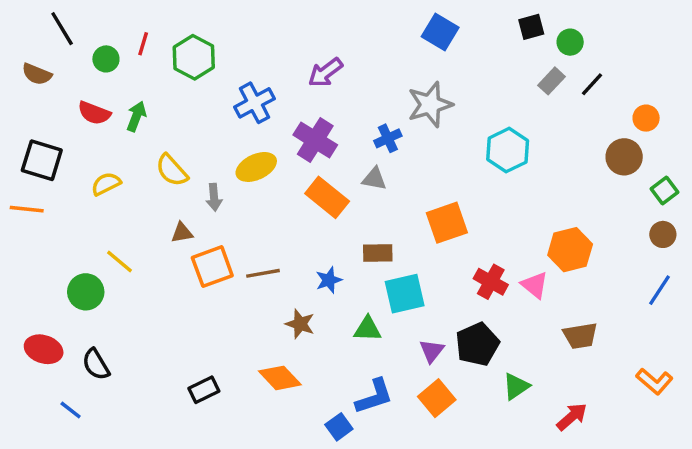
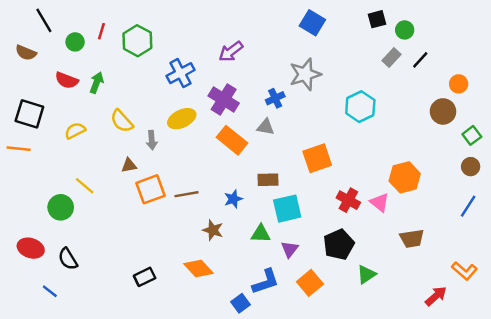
purple triangle: (432, 351) -> (290, 249), moved
red arrow: (572, 417) -> (436, 296), moved

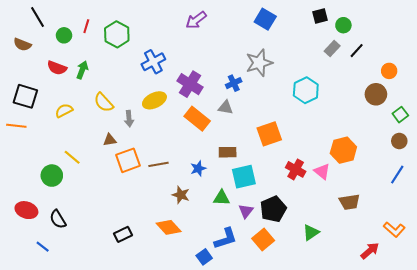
purple arrow: (231, 52) -> (196, 20), moved
black pentagon: (339, 244) -> (273, 209), moved

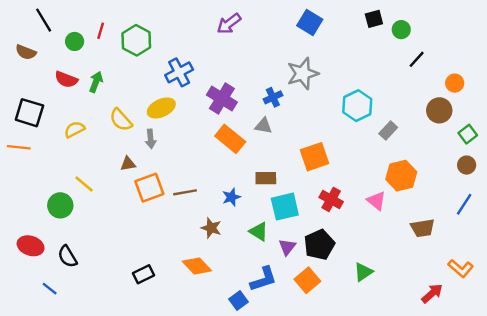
gray rectangle: (332, 49) -> (388, 131), moved
yellow ellipse: (154, 100) -> (161, 108), moved
red cross: (296, 169) -> (331, 199), moved
green triangle: (221, 198) -> (259, 232), turned 30
brown trapezoid: (350, 202) -> (423, 228), moved

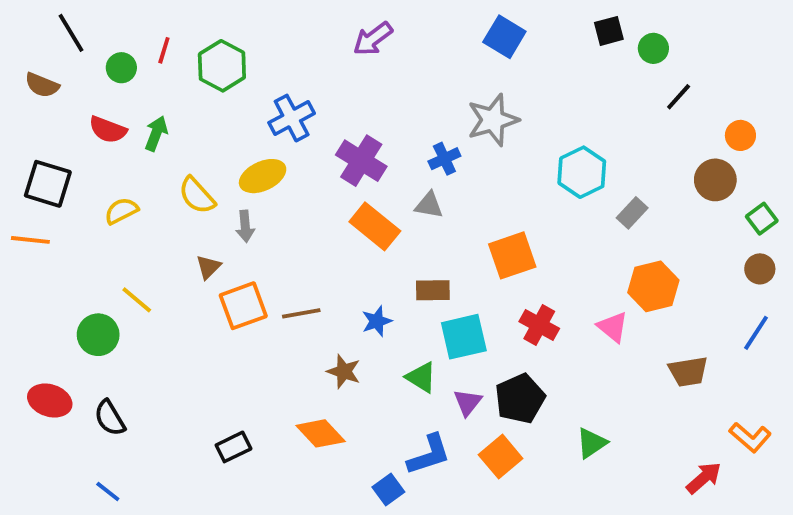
brown triangle: (128, 164) -> (208, 267), turned -35
blue line: (50, 289) -> (108, 491), moved

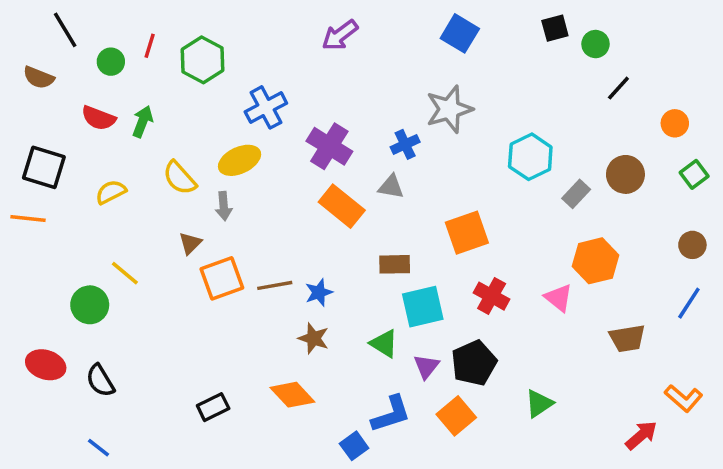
brown circle: (715, 180) -> (625, 174), moved
green square: (762, 219) -> (694, 174), moved
blue star: (377, 321) -> (319, 292), moved

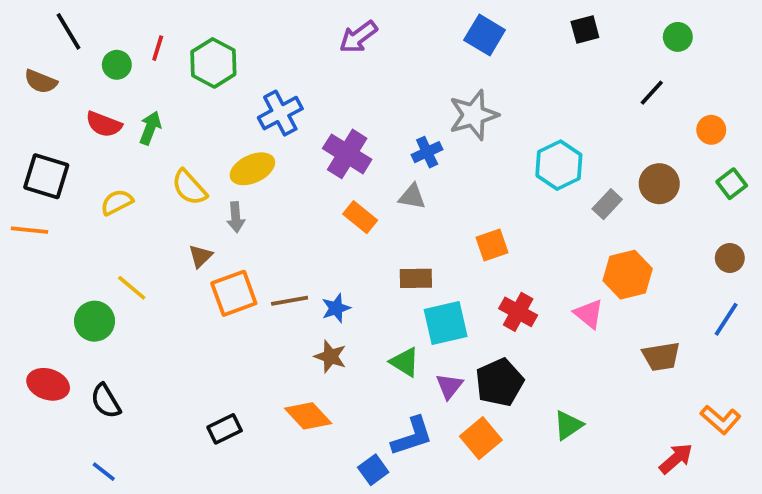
green circle: (595, 44) -> (678, 37), moved
orange rectangle: (342, 206) -> (360, 217), size x0.7
orange square: (467, 233) -> (492, 245), size x0.7

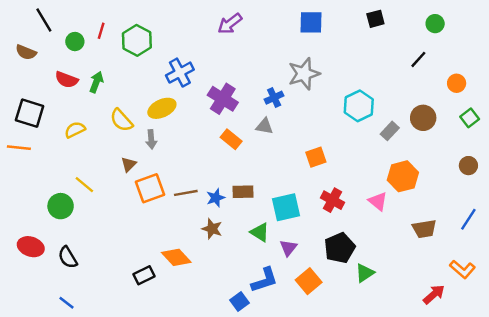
blue square: (485, 35) -> (311, 22), turned -30
brown rectangle: (416, 278) -> (243, 192), moved
blue line: (726, 319) -> (468, 219), moved
black pentagon: (499, 382) -> (340, 248), moved
orange diamond: (308, 416) -> (176, 257), moved

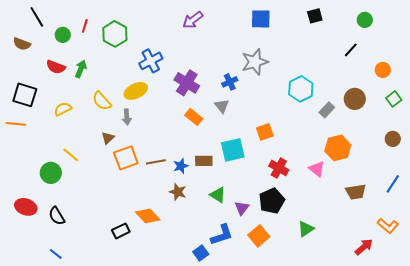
gray triangle: (265, 126) -> (222, 106), turned 42
cyan square: (286, 207) -> (233, 150), moved
black pentagon: (340, 248) -> (272, 201), moved

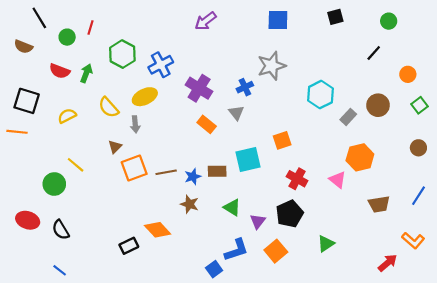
green hexagon: (115, 34) -> (122, 54), moved

